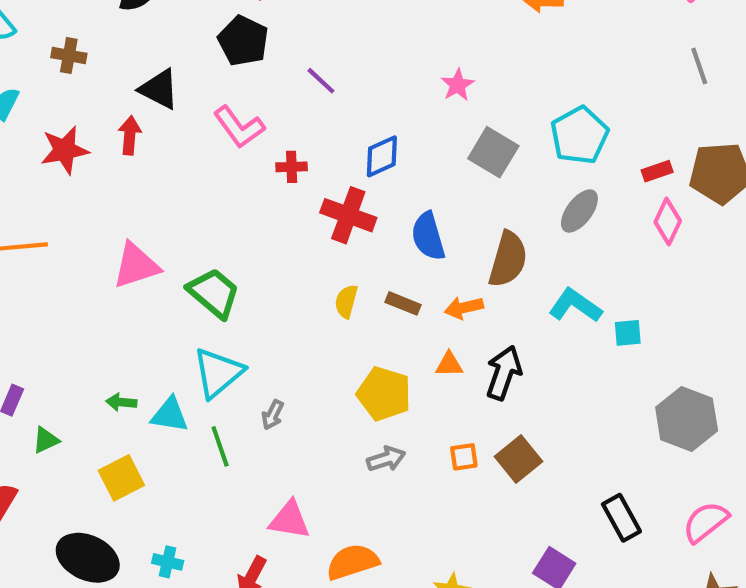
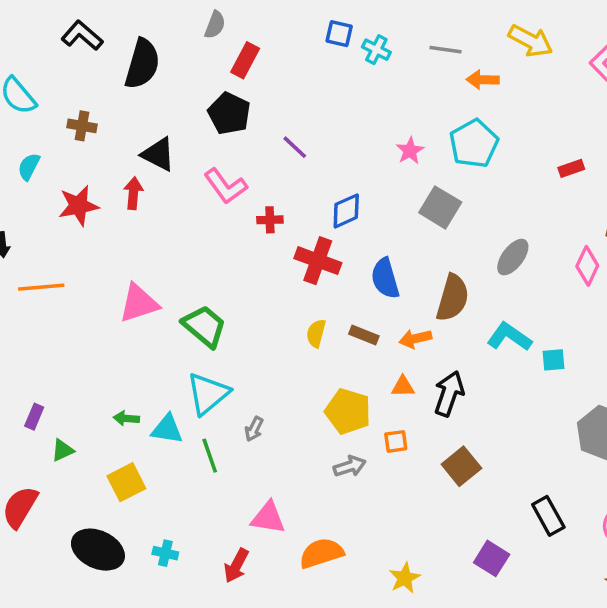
cyan pentagon: (579, 135) -> (474, 144), moved
red rectangle: (657, 171) -> (571, 168), moved
orange square: (464, 457) -> (396, 441), moved

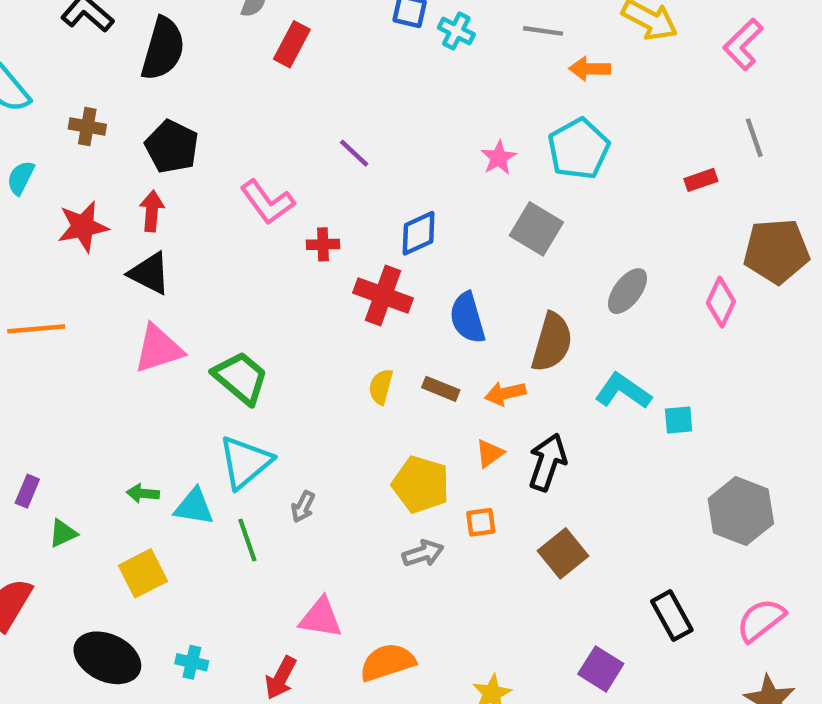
black pentagon: (229, 113) -> (172, 147), moved
black triangle: (158, 154) -> (150, 273), moved
orange triangle: (403, 386) -> (490, 453), turned -35

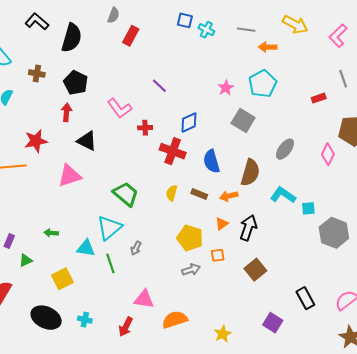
red star: (83, 227) -> (36, 141), moved
black triangle: (150, 273) -> (87, 141), moved
green trapezoid: (241, 378) -> (126, 194), moved
green arrow: (143, 493) -> (51, 233), moved
gray hexagon: (741, 511) -> (334, 233), moved

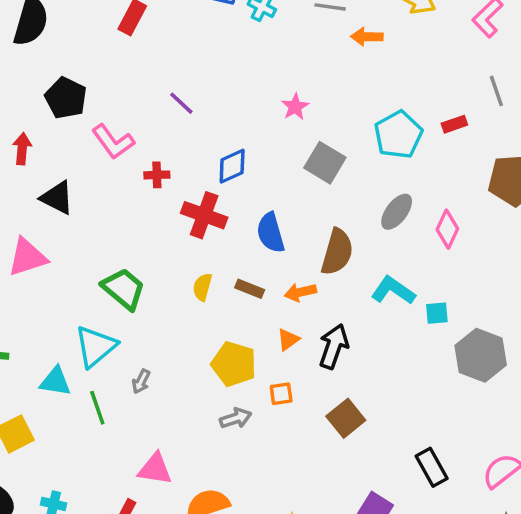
black pentagon: (76, 83) -> (66, 98), moved
cyan pentagon: (263, 84) -> (398, 135), moved
pink diamond: (328, 154) -> (447, 229), moved

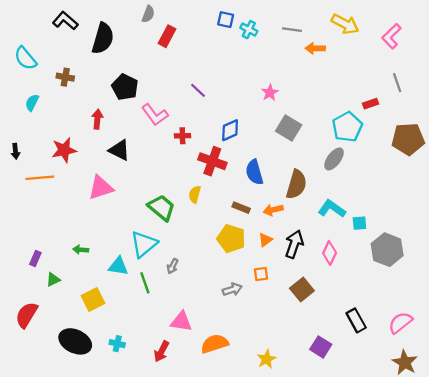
cyan pentagon: (398, 135) -> (347, 127), moved
pink diamond: (447, 229) -> (330, 253), moved
yellow semicircle: (202, 287) -> (195, 194), moved
yellow pentagon: (234, 364) -> (231, 239), moved

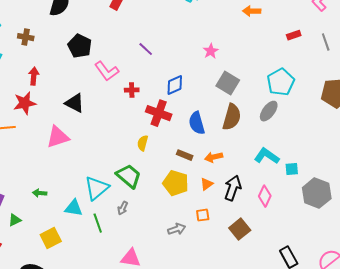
red rectangle: (371, 104) -> (294, 35), moved
red arrow: (97, 119) -> (34, 76), moved
brown semicircle: (296, 184) -> (232, 117), moved
green trapezoid: (161, 208) -> (129, 176), moved

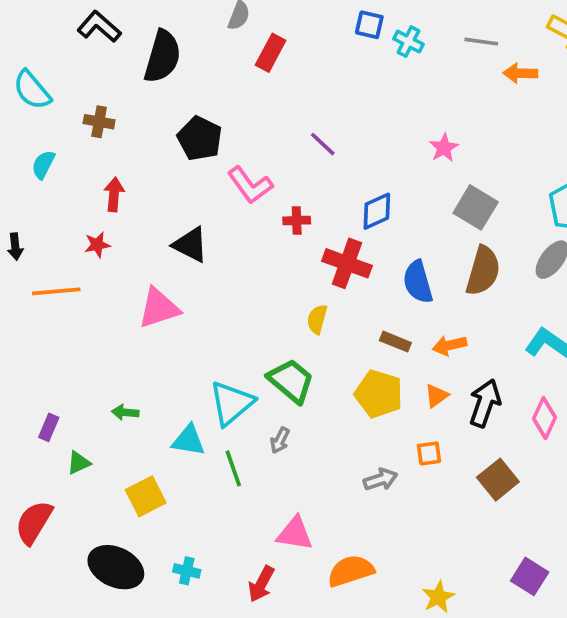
red star: (25, 103) -> (97, 245), size x0.6

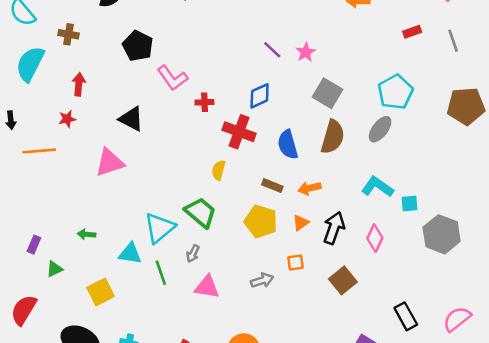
purple line: (323, 144) -> (272, 50), moved
cyan semicircle: (43, 165) -> (30, 64), size x1.8
pink triangle: (295, 534) -> (207, 287), moved

